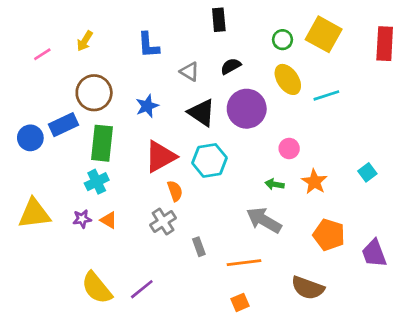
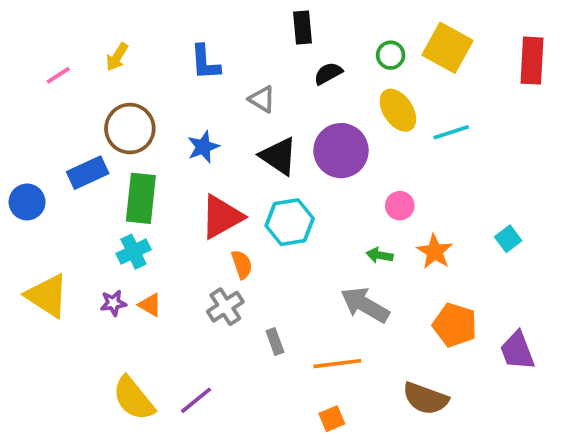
black semicircle: (231, 66) -> (328, 73), moved
blue circle: (30, 138) -> (27, 202), moved
yellow triangle: (34, 214) -> (47, 296), turned 40

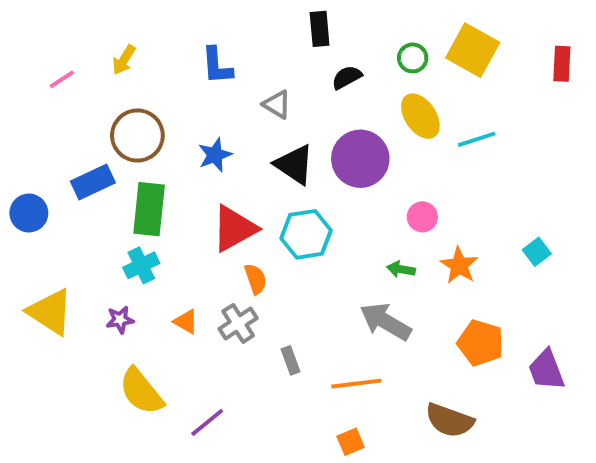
red rectangle: (532, 61) -> (562, 64), size x0.7
orange triangle: (150, 305) -> (186, 322), moved
yellow semicircle: (134, 398) -> (141, 391), moved

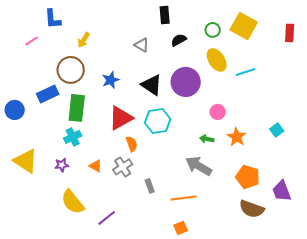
yellow arrow: (124, 60) -> (84, 40), moved
blue L-shape: (217, 66) -> (53, 19), moved
gray triangle: (277, 104) -> (142, 45), moved
brown semicircle: (449, 420) -> (252, 209), moved

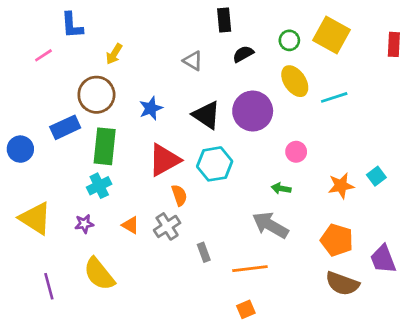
orange star: (237, 137) -> (341, 186), moved, turned 30
purple line: (107, 218) -> (49, 286), moved, turned -66

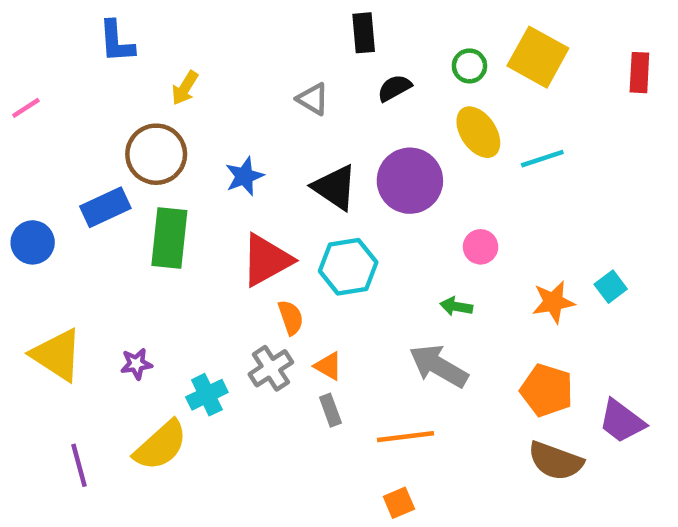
pink line: (43, 55) -> (26, 108), moved
cyan cross: (99, 186) -> (207, 395), moved
orange triangle: (130, 225) -> (328, 366), moved
purple trapezoid: (383, 259) -> (622, 421), turned -32
yellow semicircle: (99, 274) -> (161, 445), turned -93

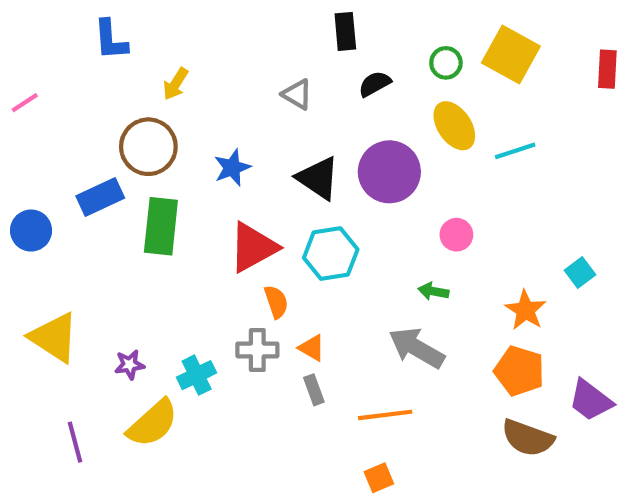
orange star: (553, 302) -> (526, 310), moved, turned -30
purple star: (136, 364) -> (130, 365), moved
gray cross: (271, 368) -> (257, 350), turned 33

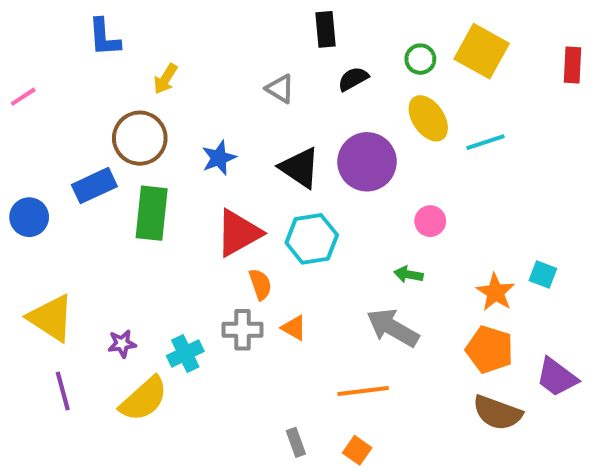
cyan square: (580, 272) -> (543, 274), moved, turned -32
gray rectangle: (314, 390) -> (296, 442), moved
purple line: (75, 442) -> (63, 391), moved
orange square: (379, 478) -> (357, 450), turned -32

